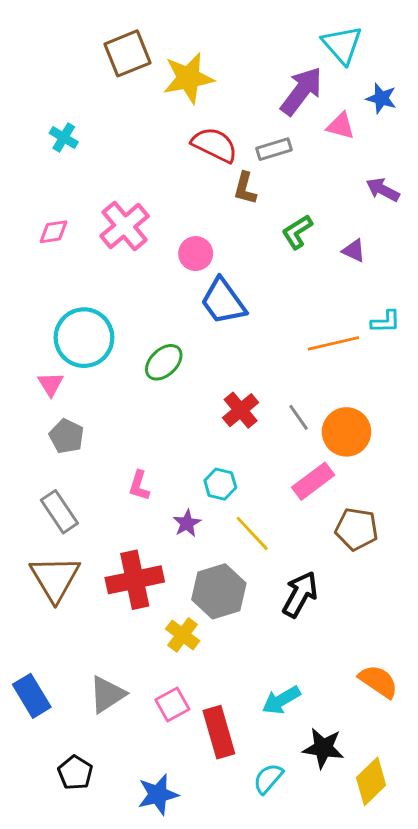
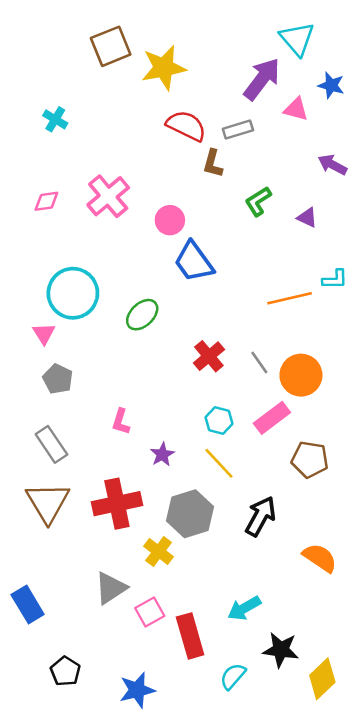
cyan hexagon: (220, 484) -> (219, 420), moved
orange semicircle: (378, 681) -> (320, 558), moved
gray triangle: (107, 694) -> (111, 588), moved

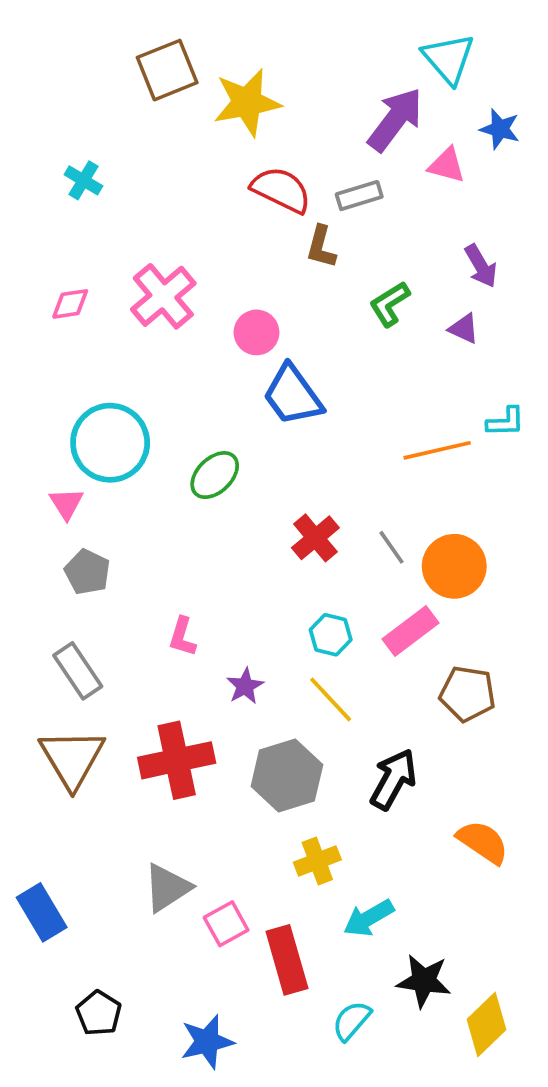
purple arrow: (332, 165) -> (481, 266), moved, turned -148
yellow cross: (159, 552) -> (317, 861), moved, turned 32

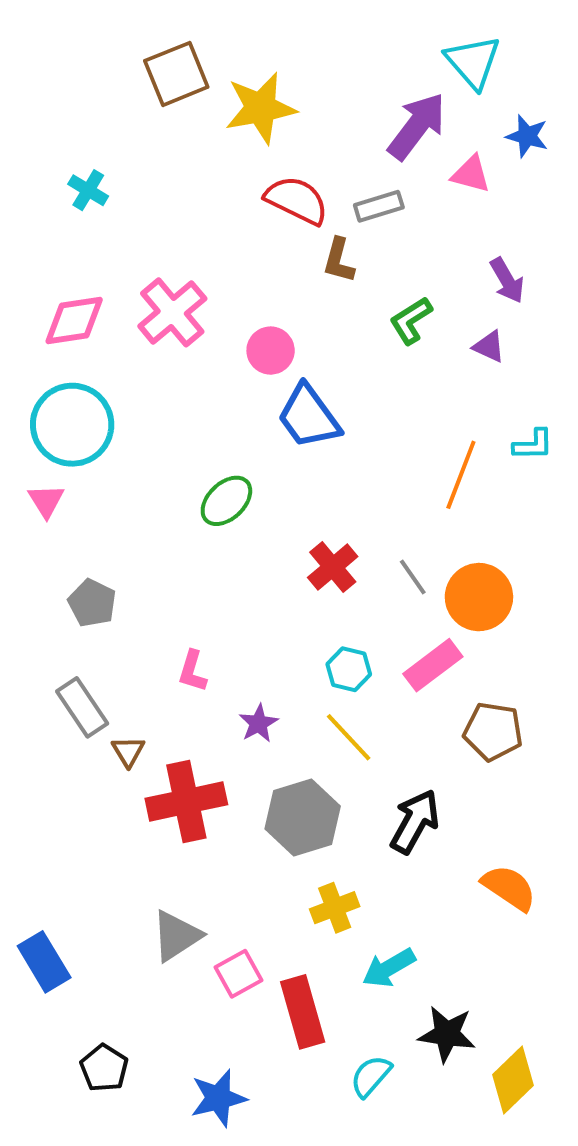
pink diamond: (70, 304) -> (74, 320), size x1.5
cyan circle: (110, 443) -> (72, 425), moved
orange line: (437, 450) -> (461, 475), turned -56
pink triangle: (66, 504) -> (46, 501), moved
brown triangle: (72, 758) -> (128, 751), moved, size x0.5

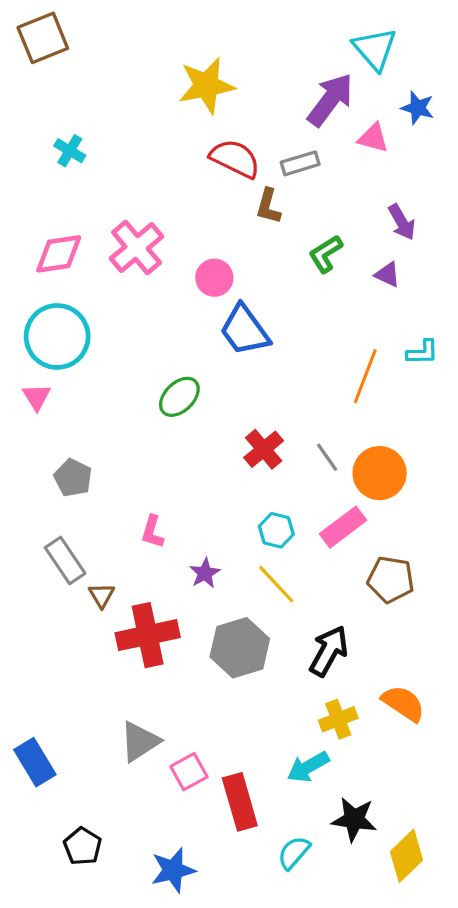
brown square: (176, 74) -> (43, 38), moved
yellow cross: (335, 908) -> (338, 719), moved

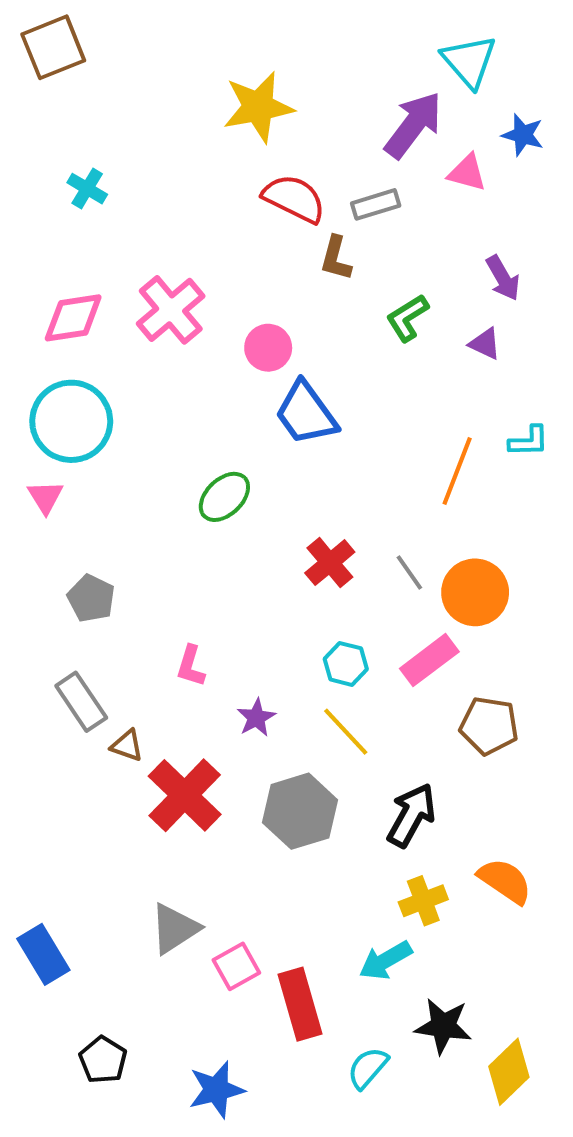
brown triangle: (102, 595) -> (127, 746), turned -40
red cross: (148, 635) -> (185, 795), turned -34

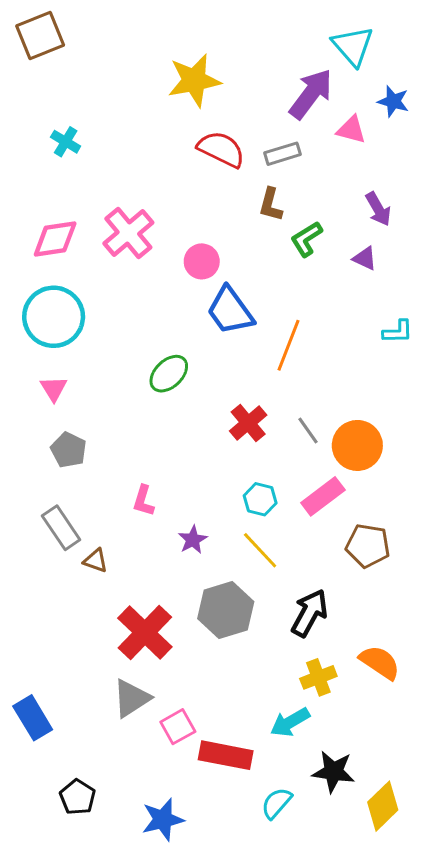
brown L-shape: (336, 258) -> (271, 205), moved
orange line: (457, 471) -> (288, 345), moved
pink triangle: (45, 497) -> (54, 389), moved
red cross: (185, 795) -> (145, 632), moved
red rectangle: (300, 1004) -> (226, 755), turned -63

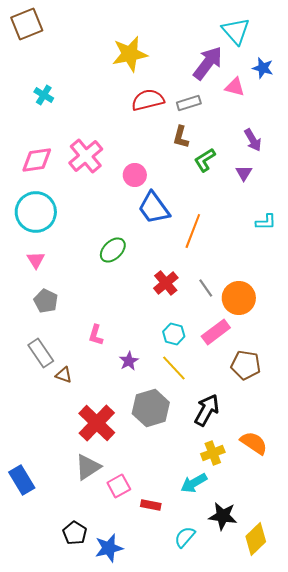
red semicircle: (221, 149) -> (148, 100), turned -40
purple triangle: (365, 258) -> (244, 173), turned 36
red rectangle: (226, 755) -> (151, 505), size x0.6
black pentagon: (78, 797) -> (75, 533), moved

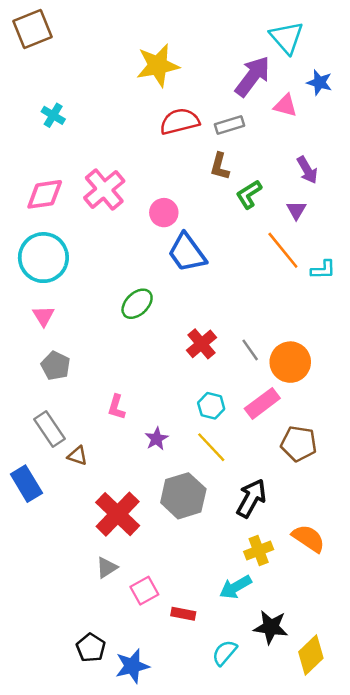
orange line: (193, 231) -> (283, 250), moved, turned -60
gray triangle: (88, 467) -> (107, 568), size x0.7
blue rectangle: (22, 480) -> (26, 484), moved

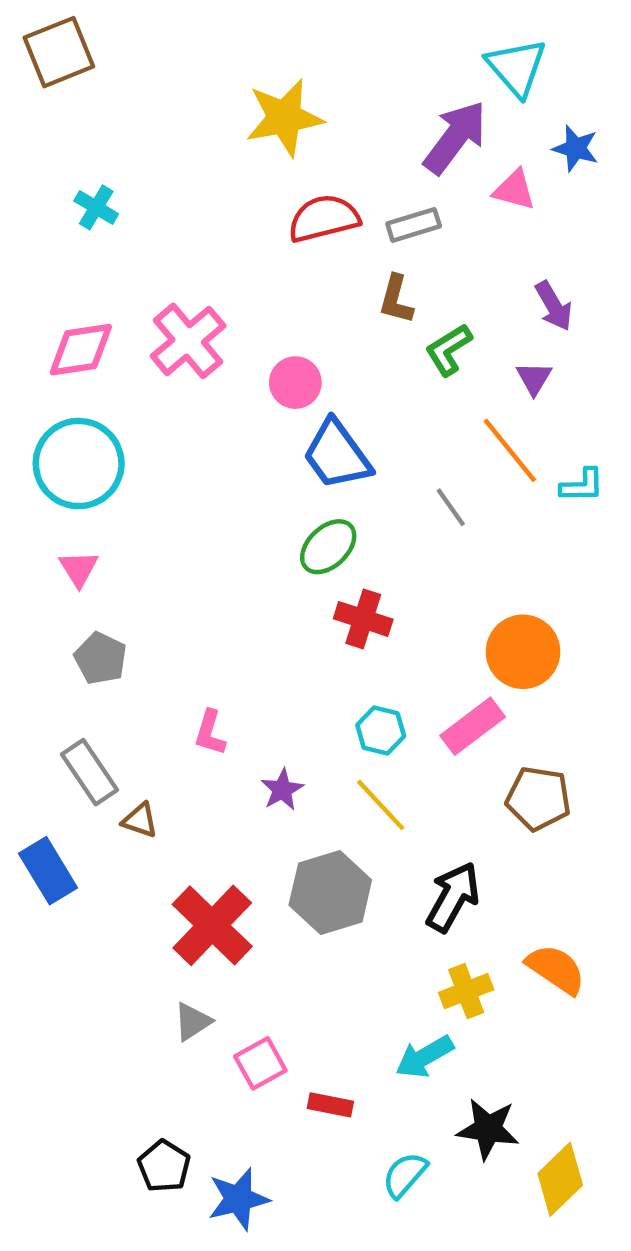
green ellipse: (137, 304) -> (328, 547), moved
red cross: (201, 344) -> (363, 619), turned -32
gray line: (250, 350) -> (451, 507), moved

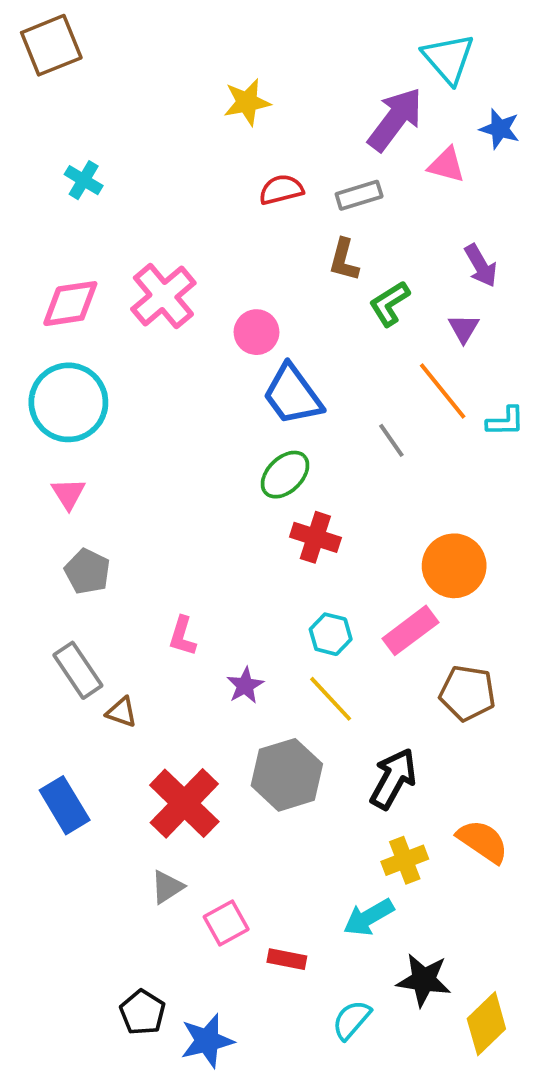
yellow star: (284, 118) -> (247, 102), size x0.7
red semicircle: (324, 218) -> (281, 190), size x0.7
blue rectangle: (48, 871) -> (65, 805), moved

